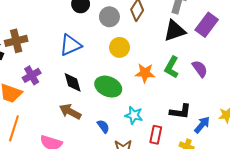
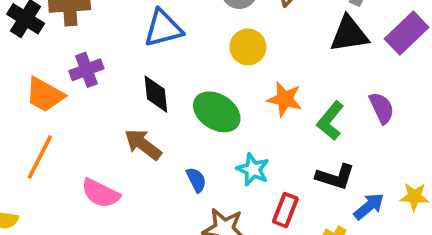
green L-shape: (172, 67) -> (330, 121), moved

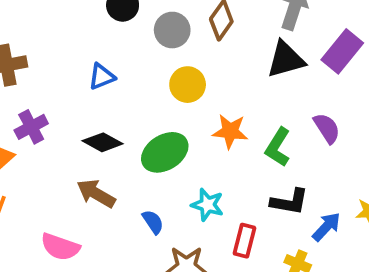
blue triangle: (163, 28) -> (102, 77), size x0.7
black diamond: (156, 94) -> (103, 142), turned -48
green ellipse: (217, 112) -> (165, 152), turned -57

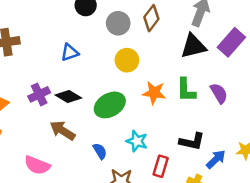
purple cross: (31, 127) -> (39, 94), moved
green L-shape: (278, 147) -> (186, 90), moved, turned -35

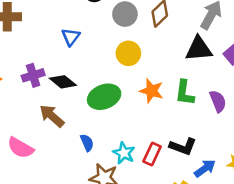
blue triangle: (70, 52) -> (71, 37), turned -42
cyan star: (137, 141) -> (124, 153), moved
red rectangle: (161, 166) -> (152, 154), moved

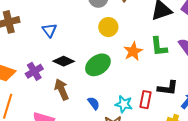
blue triangle: (71, 37) -> (49, 30), moved
purple cross: (33, 75) -> (34, 71), moved
orange star: (151, 91) -> (133, 51), turned -30
brown arrow: (52, 116) -> (62, 89), turned 40

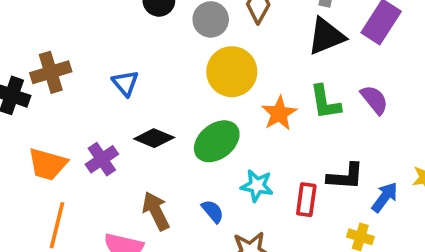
yellow circle: (108, 27) -> (232, 72), size x1.4
brown arrow: (62, 89) -> (156, 211), moved
cyan star: (124, 104) -> (257, 186), moved

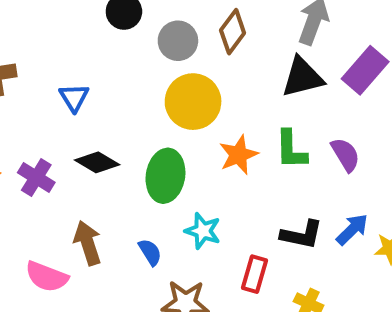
green ellipse: (217, 141) -> (165, 176), turned -51
purple cross: (102, 159) -> (36, 178), turned -32
blue arrow: (385, 197) -> (352, 229), moved
red rectangle: (306, 200) -> (255, 274), moved

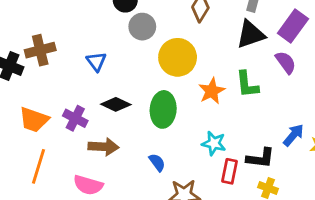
gray circle: (178, 41) -> (142, 27), moved
purple semicircle: (345, 155) -> (286, 62), moved
cyan star: (203, 231) -> (214, 143), moved
black L-shape: (302, 235) -> (260, 158), moved
brown arrow: (88, 243) -> (103, 147), moved, turned 116

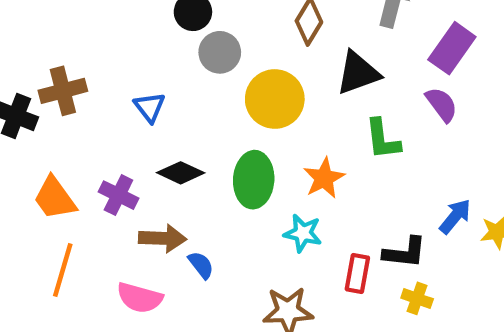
black triangle: (251, 34) -> (358, 73), moved
orange star: (212, 91) -> (324, 178), moved
orange trapezoid: (34, 120) -> (55, 198), turned 36
cyan star: (214, 143) -> (303, 233), moved
blue semicircle: (157, 162) -> (201, 265), moved

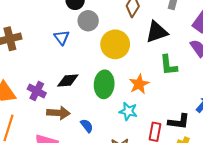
blue triangle: (150, 107) -> (62, 37), moved
black diamond: (181, 173) -> (68, 80), turned -30
blue semicircle: (201, 265) -> (87, 126), moved

